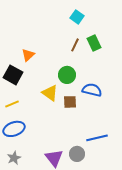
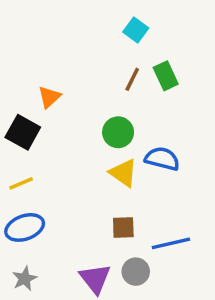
yellow triangle: (50, 93) -> (123, 173), moved
brown square: (70, 102) -> (123, 227), moved

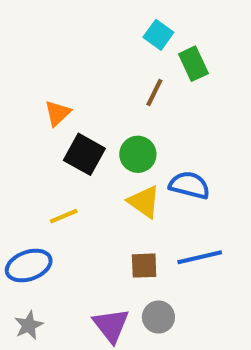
green rectangle: (166, 76) -> (193, 64), moved
black square: (23, 132) -> (84, 154), moved
yellow line: (21, 183) -> (64, 216), moved
blue line: (171, 243) -> (200, 257), moved

